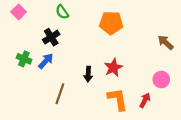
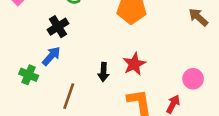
brown arrow: (166, 42) -> (198, 17), moved
green cross: (24, 59) -> (29, 75), moved

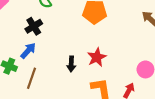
brown line: (69, 96) -> (31, 78), moved

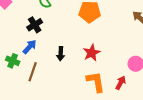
black arrow: (71, 64) -> (61, 54), moved

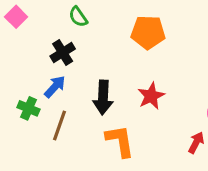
black arrow: (61, 54) -> (103, 98), size x1.5
orange L-shape: (96, 82) -> (120, 141), moved

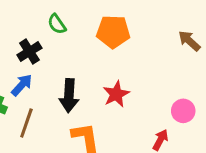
green semicircle: (78, 17) -> (57, 24), moved

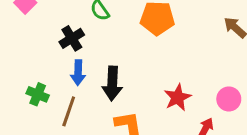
blue arrow: (22, 85) -> (78, 73), moved, turned 140
red star: (116, 94) -> (178, 97), moved

